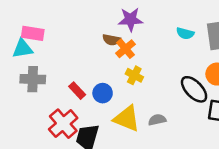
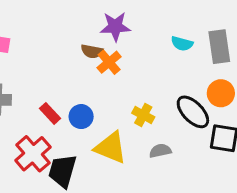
yellow cross: (134, 75) -> (143, 115), moved
gray semicircle: (157, 120) -> (160, 151), moved

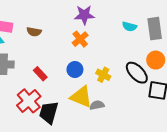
brown semicircle: (92, 51) -> (34, 32), moved
blue circle: (81, 117) -> (75, 69), moved
gray semicircle: (160, 151) -> (97, 105), moved

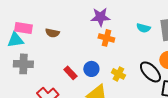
orange cross: (80, 39) -> (106, 38), moved, turned -35
red rectangle: (40, 74) -> (70, 73), moved

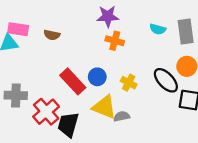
gray cross: (23, 64) -> (16, 95), moved
red rectangle: (70, 73) -> (73, 81), size x1.6

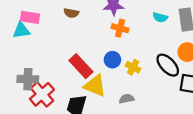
brown semicircle: (52, 35) -> (71, 13), moved
blue circle: (97, 77) -> (112, 60), moved
yellow triangle: (104, 107) -> (95, 86), moved
red cross: (46, 112) -> (42, 94), moved

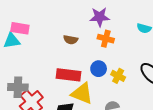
brown semicircle: (71, 13) -> (71, 40), moved
red rectangle: (81, 66) -> (69, 75), turned -40

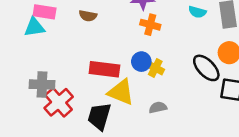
brown semicircle: (71, 40) -> (88, 16), moved
yellow cross: (118, 76) -> (155, 68), moved

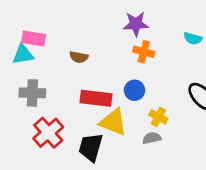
brown semicircle: (88, 16) -> (79, 57), moved
yellow cross: (155, 68) -> (158, 117), moved
gray cross: (42, 85) -> (32, 93), moved

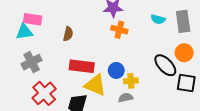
brown semicircle: (79, 57) -> (68, 34), turned -88
blue circle: (135, 90) -> (116, 70), moved
gray cross: (32, 93) -> (32, 62), turned -30
yellow cross: (158, 117) -> (131, 81), turned -32

